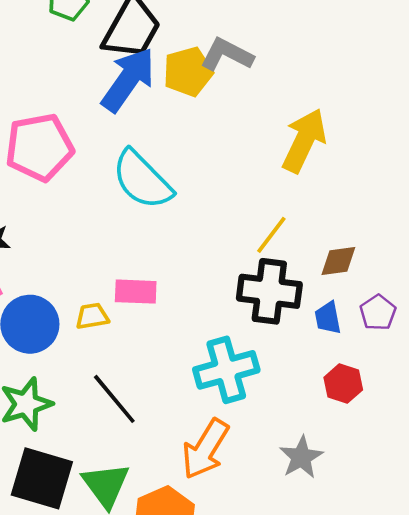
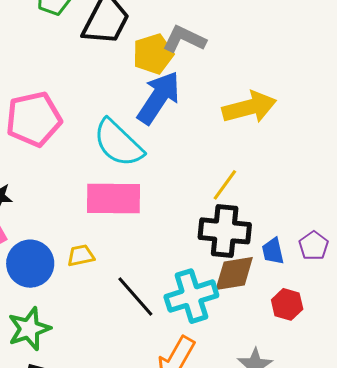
blue arrow: (128, 80) -> (159, 98), moved
yellow arrow: (304, 141) -> (249, 107), turned 52
brown diamond: (338, 261) -> (234, 273), moved, size x1.4
pink rectangle: (136, 292) -> (114, 199), moved, size x1.6
black line: (114, 399) -> (135, 296), moved

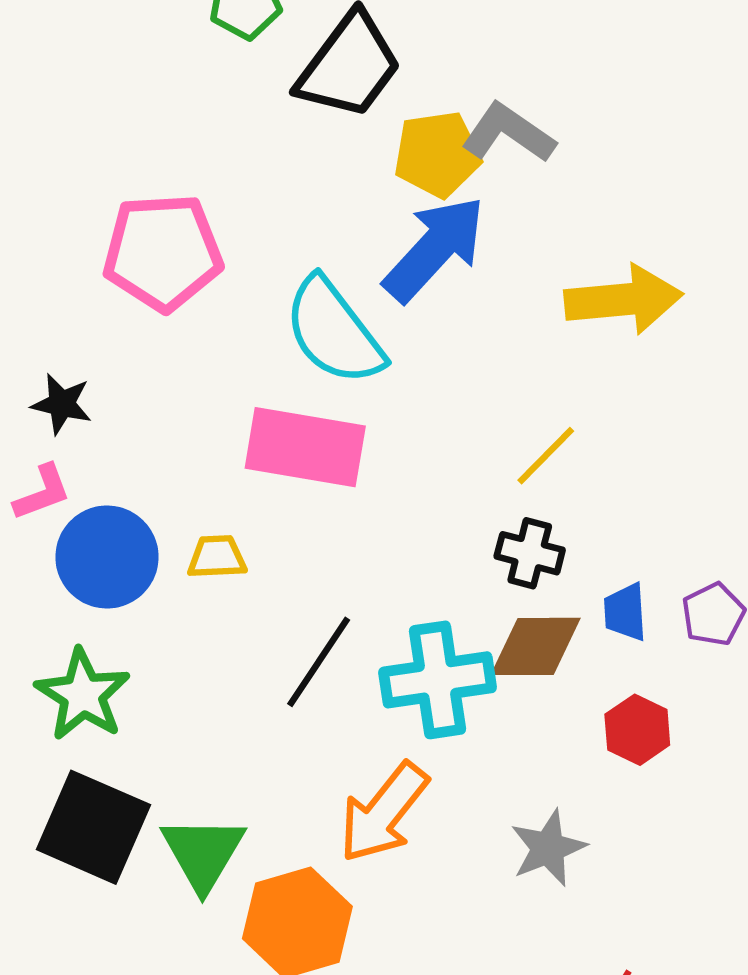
black cross: (225, 231) -> (530, 553), size x0.6
black line: (135, 296) -> (319, 662), turned 66
green star: (29, 329) -> (83, 695), turned -30

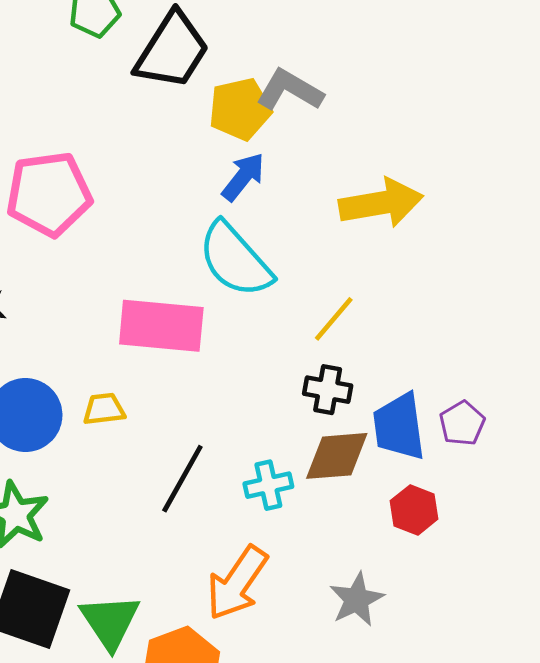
blue arrow: (435, 249) -> (243, 177), size x0.6
cyan semicircle: (334, 331) -> (235, 260), moved
blue trapezoid: (625, 612) -> (399, 427), size x1.6
cyan cross: (438, 680) -> (268, 485), size x0.6

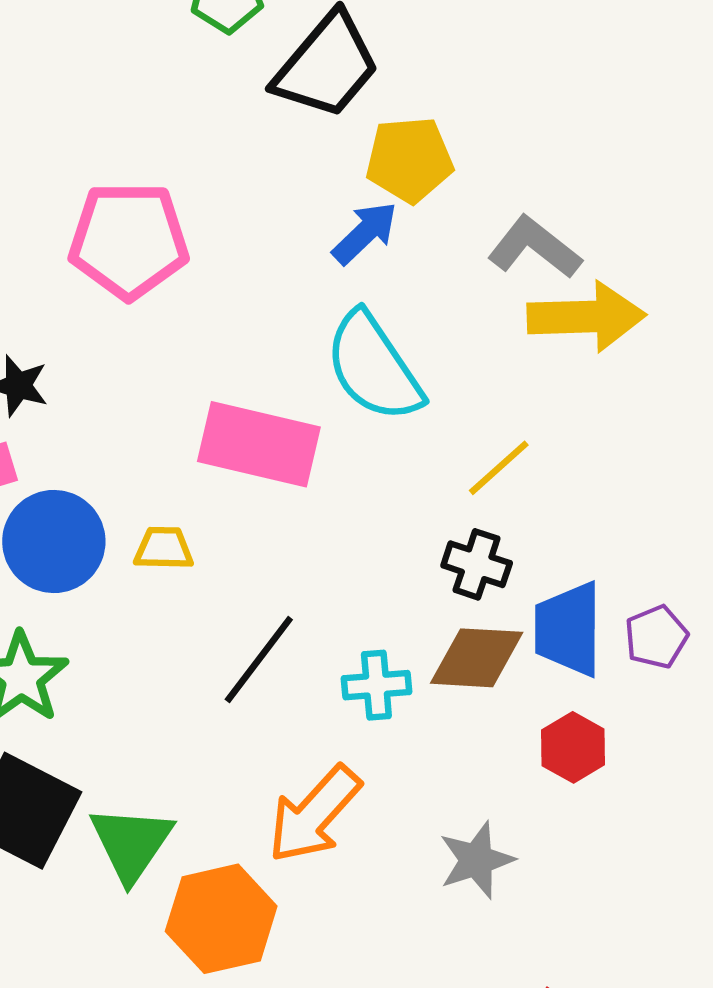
gray L-shape: (290, 90) -> (534, 247), moved
blue arrow: (243, 177) -> (365, 233), moved

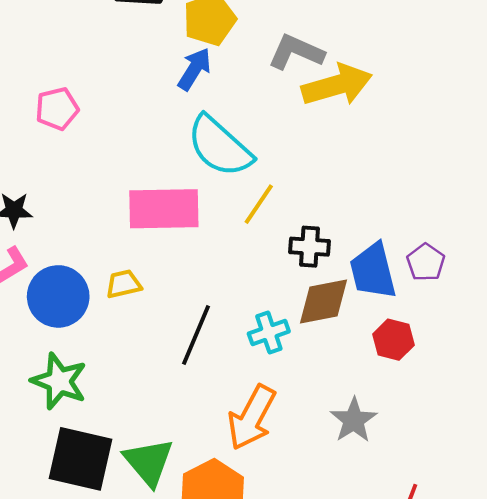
pink pentagon: (129, 240) -> (57, 109), size x0.6
yellow line: (499, 468) -> (259, 204), moved

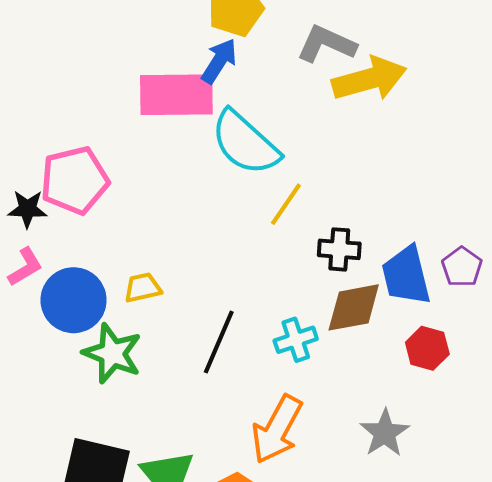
pink pentagon: (57, 109) -> (75, 180), moved, size x1.5
pink rectangle: (164, 209) -> (176, 95), moved
green star: (59, 381) -> (112, 353), moved

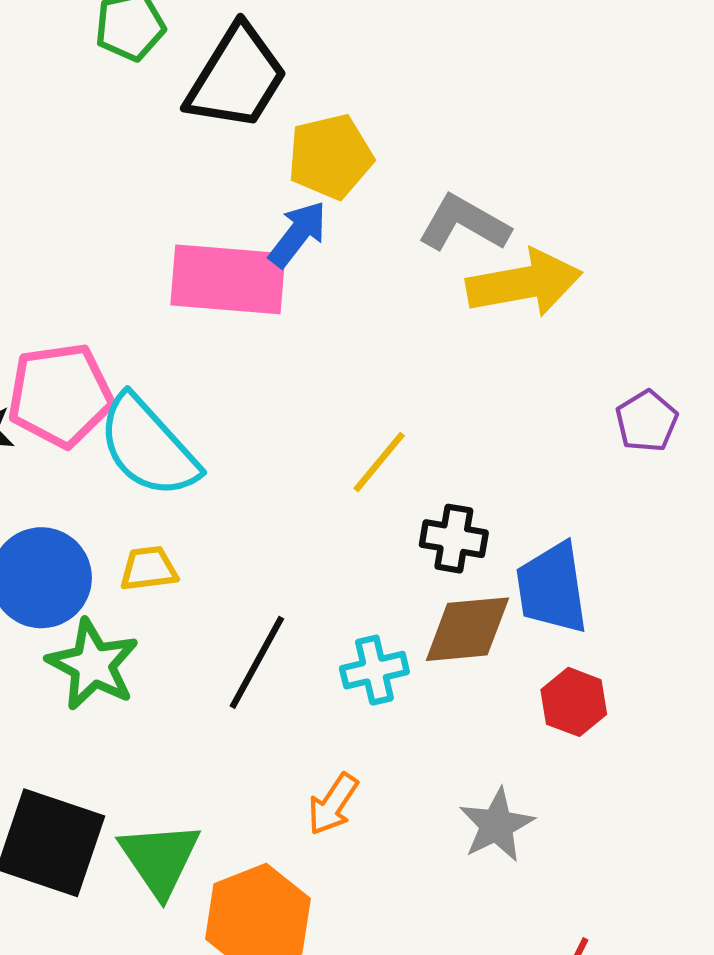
cyan semicircle: (245, 143) -> (148, 447), moved
purple pentagon: (462, 267) -> (647, 421), moved
orange arrow: (277, 429) -> (333, 804), size x0.6

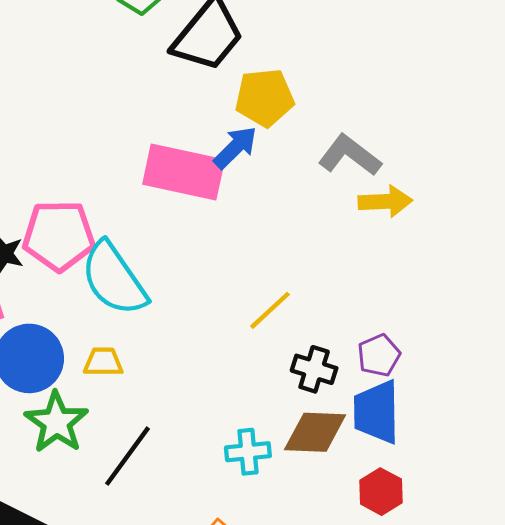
yellow arrow: (524, 283) -> (385, 201), size x0.7
purple pentagon: (647, 421) -> (379, 355), moved
black line: (257, 662) -> (127, 456), moved

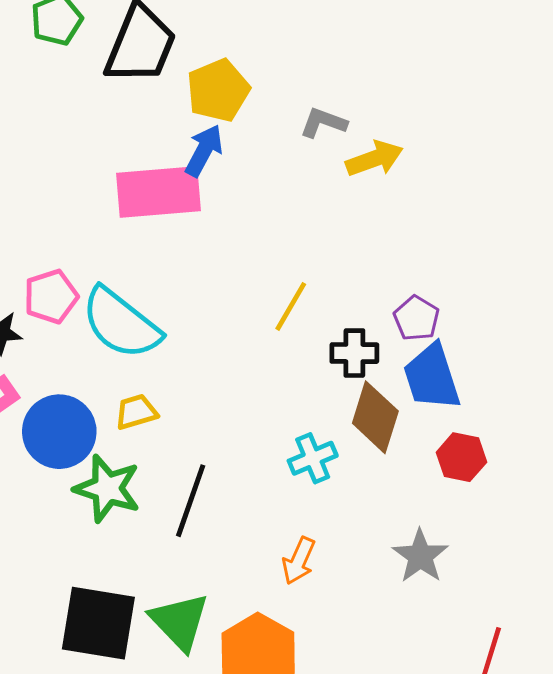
gray L-shape: (350, 155) -> (323, 123), size x0.7
pink pentagon: (59, 236) -> (51, 297), size x0.7
brown diamond: (315, 432) -> (375, 417), turned -58

